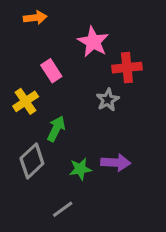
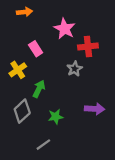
purple arrow: (116, 163) -> (95, 109), moved

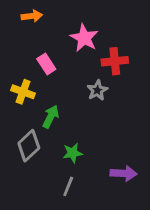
yellow cross: (18, 70) -> (23, 92), turned -36
purple arrow: (95, 109) -> (124, 173), moved
gray line: (43, 145) -> (68, 186), moved, turned -32

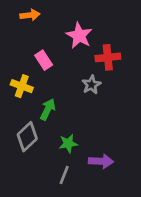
purple arrow: (124, 173) -> (101, 161), moved

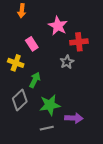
orange arrow: (30, 15) -> (22, 11), turned 104
green star: (68, 143) -> (50, 105), size x1.5
gray line: (64, 175) -> (47, 128), turned 56

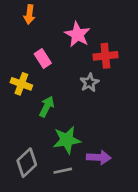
gray diamond: (20, 100) -> (27, 163), moved

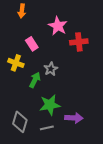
gray star: (89, 83) -> (51, 69), moved
gray diamond: (27, 163) -> (20, 122), turned -30

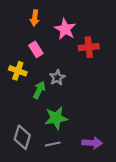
orange arrow: (22, 11) -> (35, 18), moved
purple arrow: (74, 118) -> (92, 143), moved

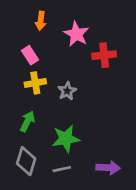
pink rectangle: (36, 49) -> (30, 55), moved
yellow cross: (18, 71) -> (35, 83), moved, turned -30
green arrow: (39, 90) -> (27, 121), moved

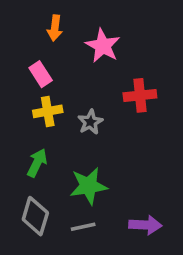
red cross: (104, 55) -> (140, 95), moved

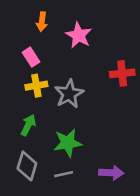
red cross: (140, 95) -> (122, 73), moved
gray star: (90, 122) -> (69, 94), size x1.5

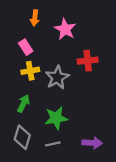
red cross: (122, 73) -> (88, 61), moved

